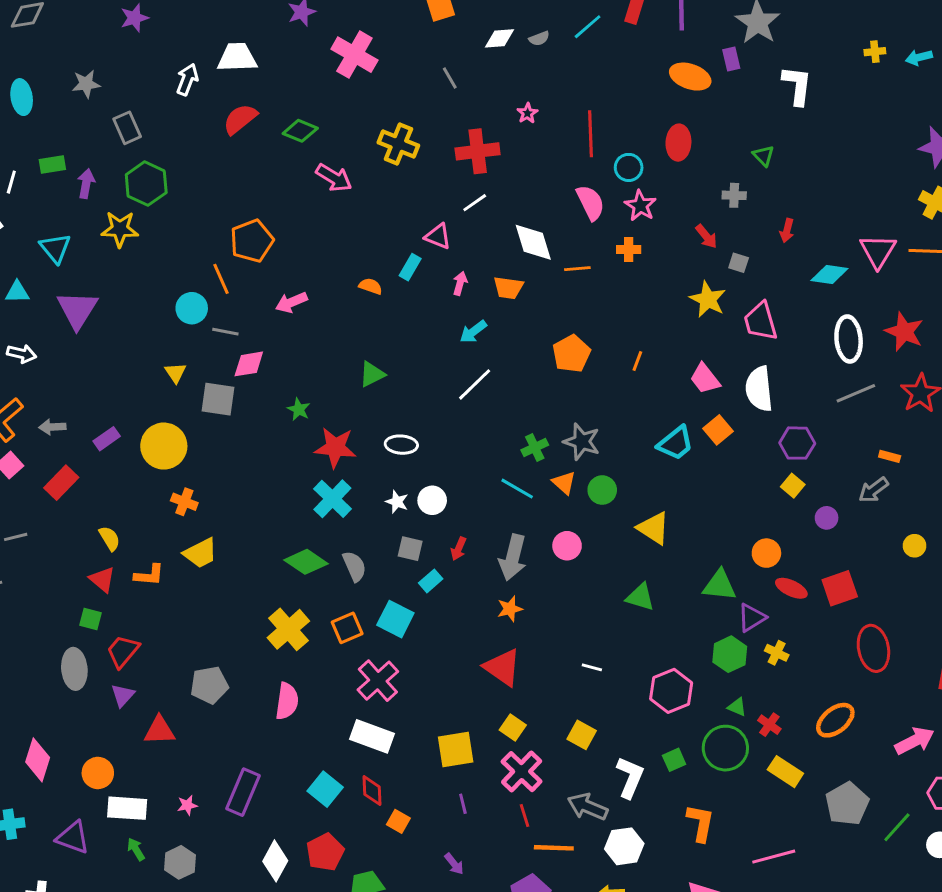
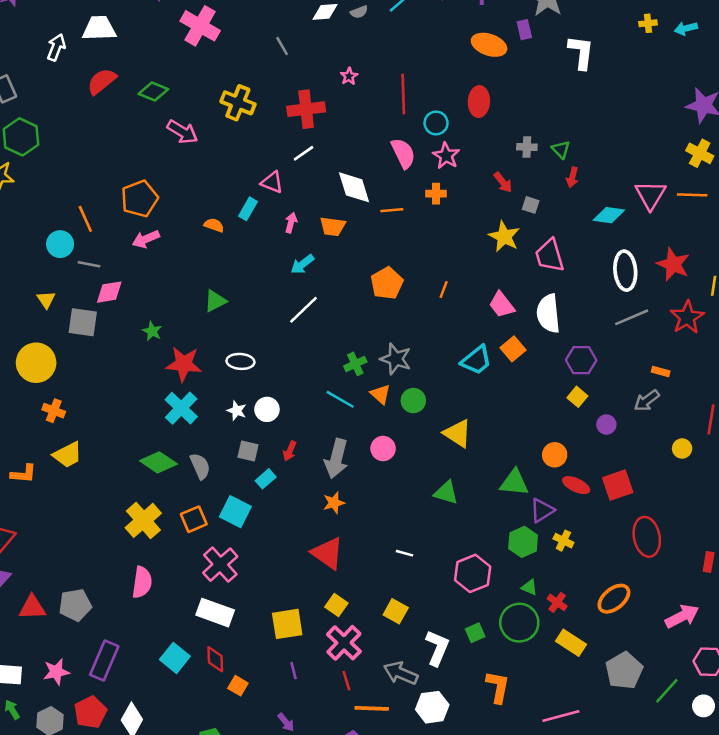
green triangle: (763, 156) -> (561, 149), moved
orange pentagon: (252, 241) -> (140, 199), moved
gray pentagon: (209, 685) -> (75, 605), moved
pink star: (187, 805) -> (56, 672), size x1.5
red pentagon: (325, 852) -> (90, 712), moved

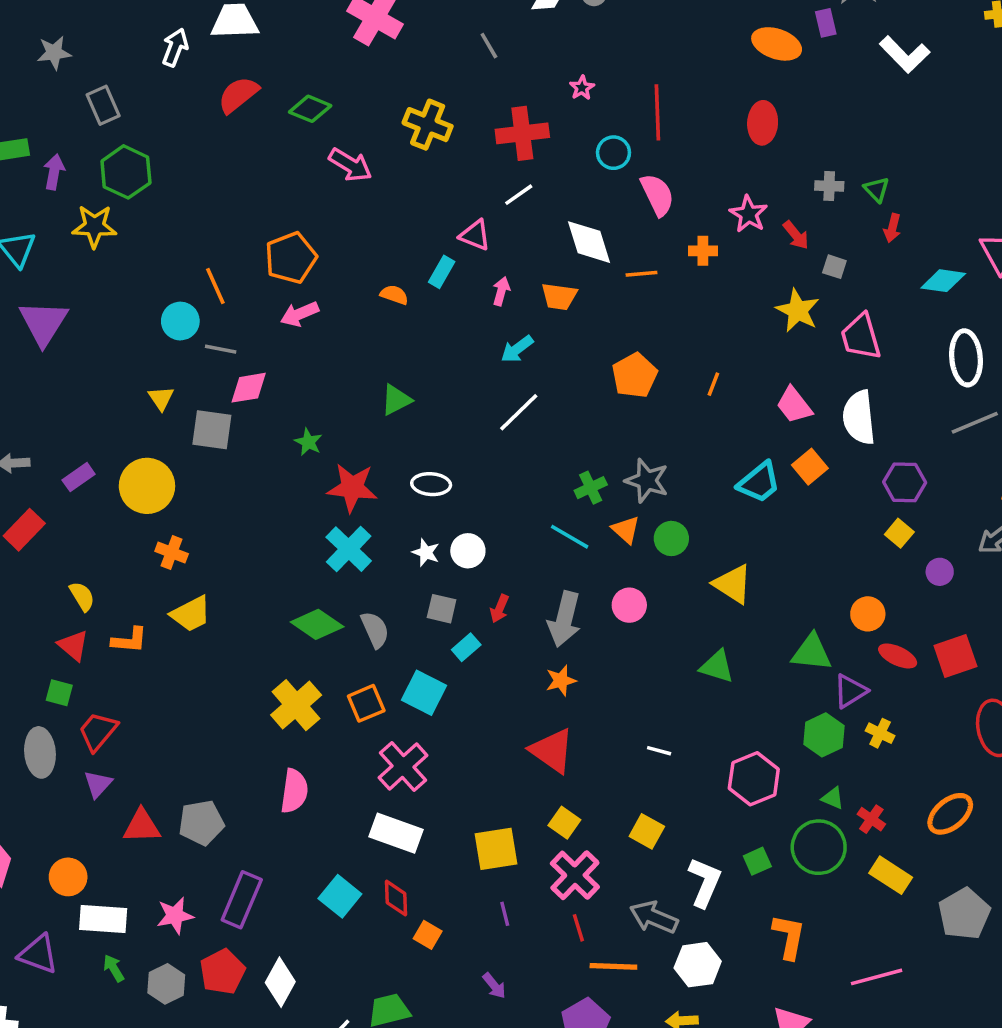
white L-shape: (581, 52) -> (905, 54), turned 129
cyan circle: (436, 123) -> (613, 153), moved
pink star: (446, 156) -> (749, 214), moved

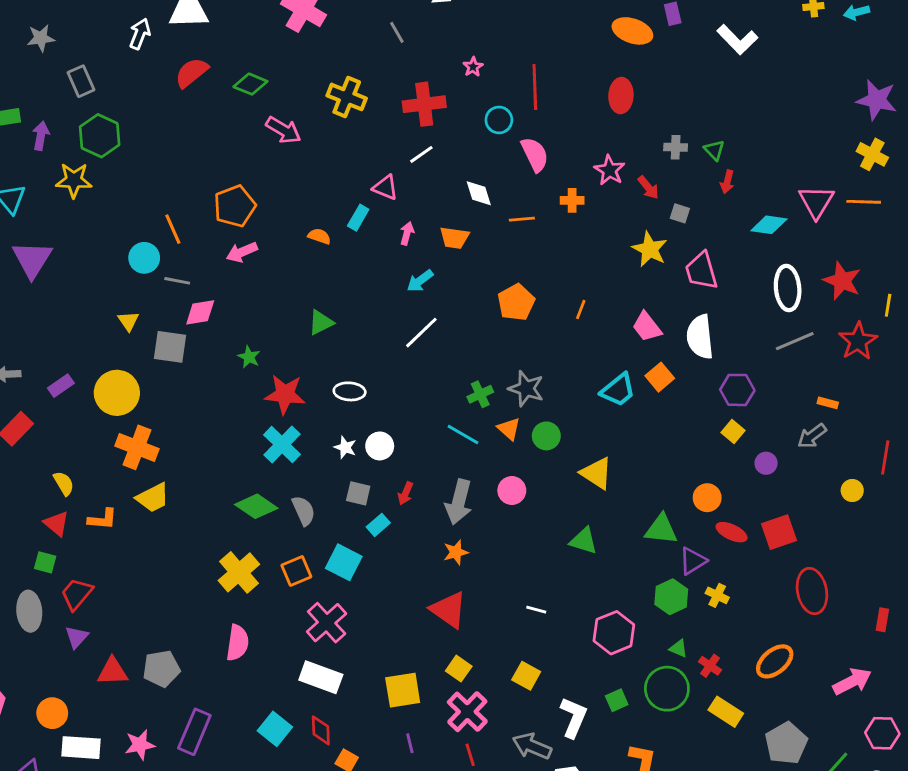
white diamond: (589, 242) -> (479, 193), size x0.7
orange cross: (172, 553) -> (137, 447), size x1.6

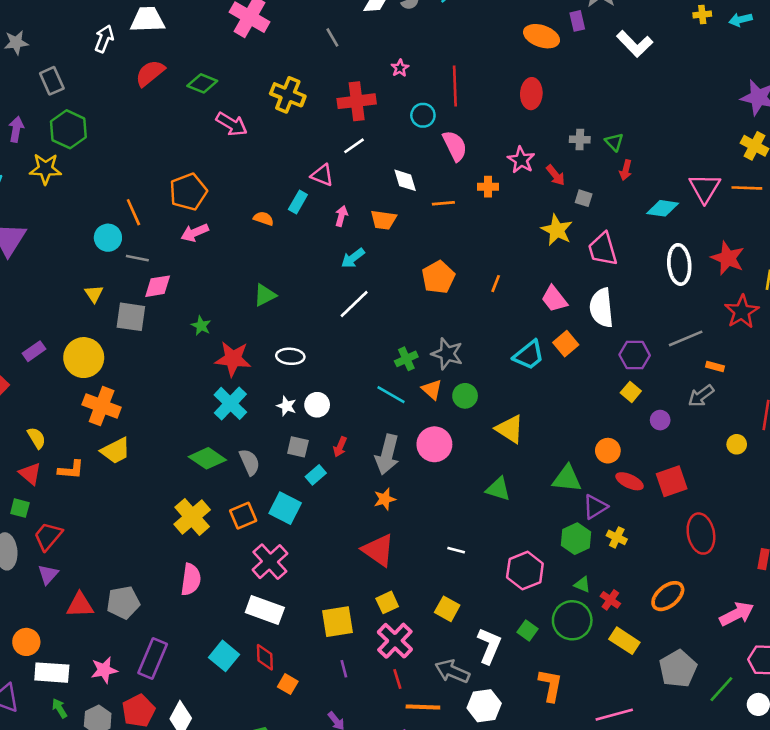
gray line: (795, 341) -> (686, 338), moved
pink circle: (512, 491) -> (434, 444), size x1.4
yellow square: (459, 669) -> (387, 602), turned 30
green square: (617, 700) -> (528, 630), turned -30

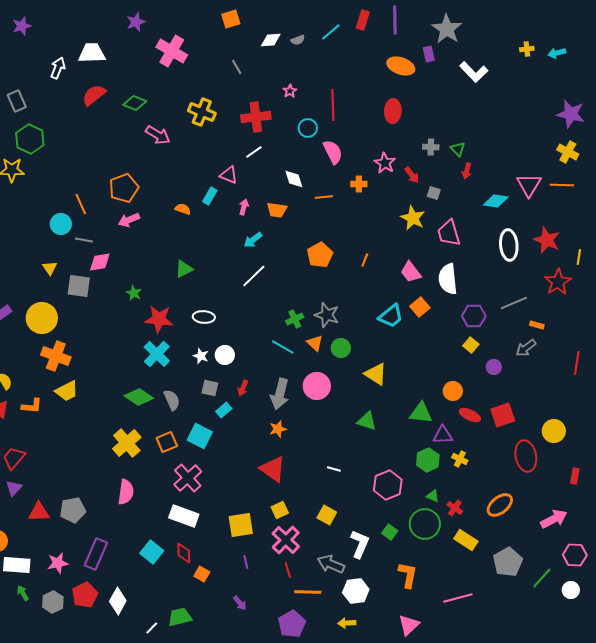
yellow circle: (737, 444) -> (554, 431), moved, size x1.5
purple triangle: (595, 507) -> (443, 435), turned 30

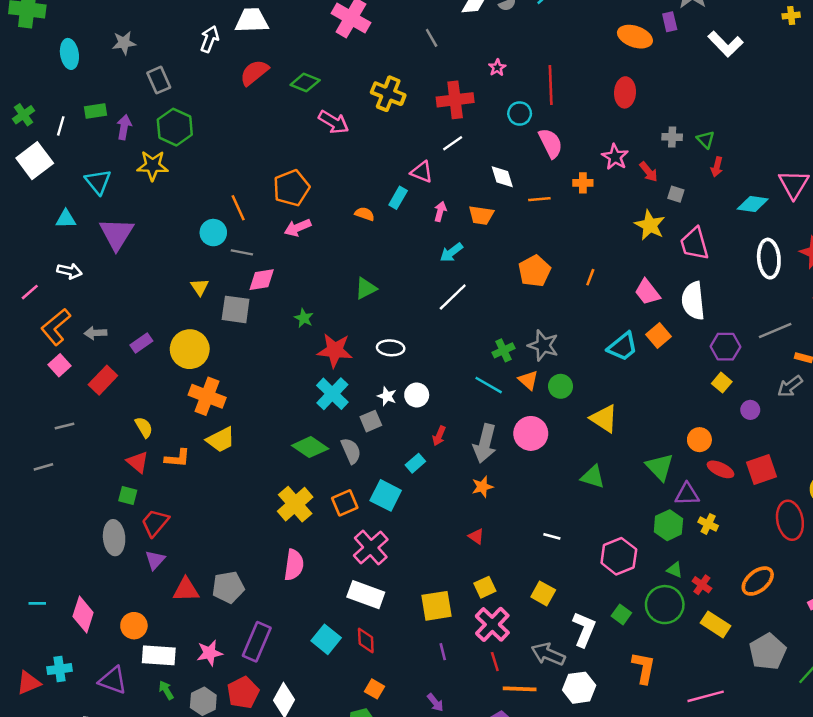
gray square: (210, 388) -> (371, 421), moved, turned -36
green triangle: (421, 413) -> (660, 467), turned 40
red triangle: (273, 469) -> (476, 536), size x0.5
orange square: (202, 574) -> (375, 689), moved

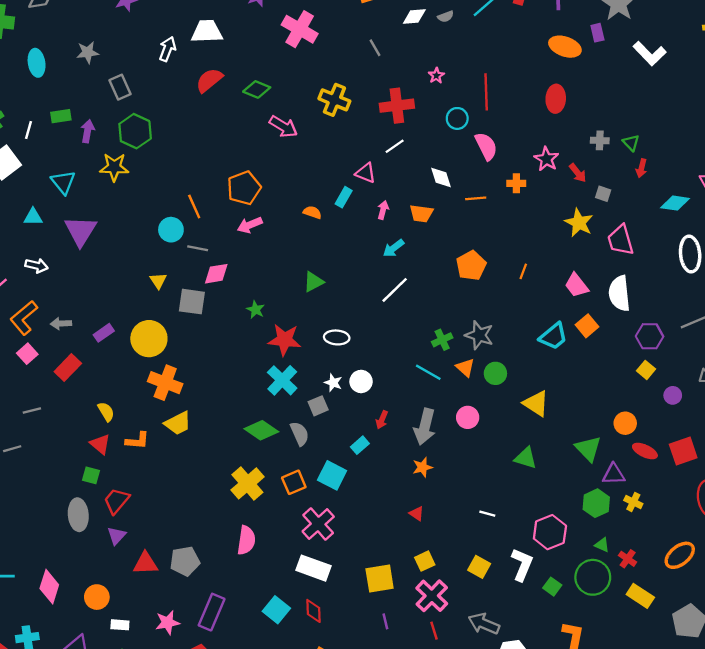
pink circle: (531, 433) -> (468, 417), size x0.7
white L-shape: (584, 629) -> (522, 565), moved
white rectangle: (159, 655) -> (120, 625), size x0.6

